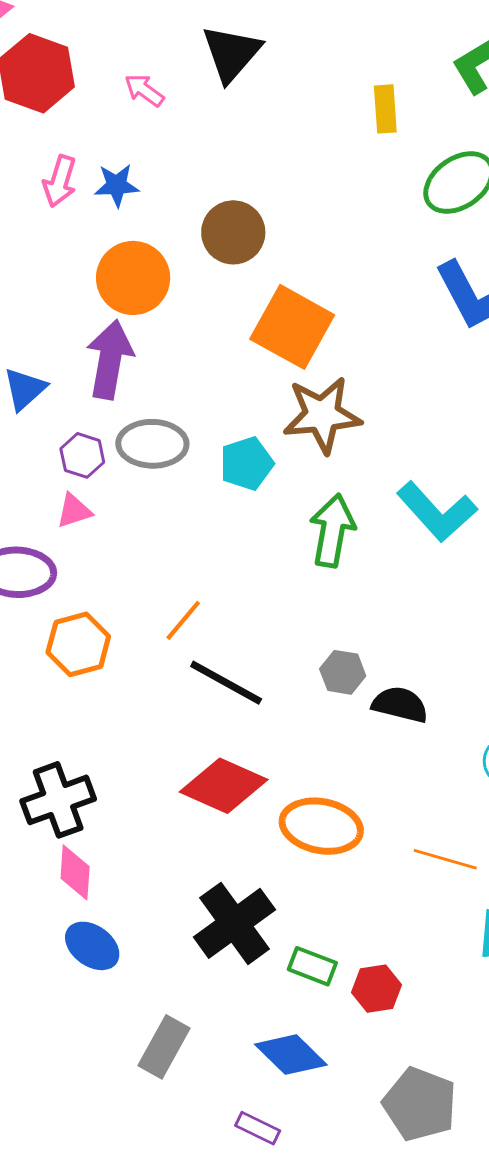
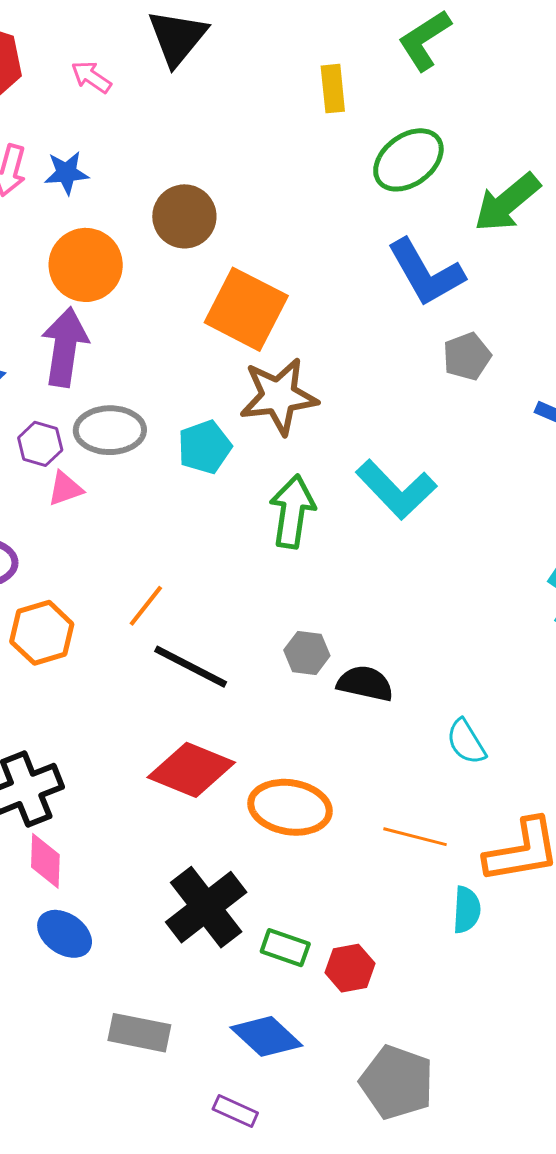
pink triangle: (74, 511) -> (65, 489), moved
gray rectangle: (164, 1047) -> (139, 1033), turned 74

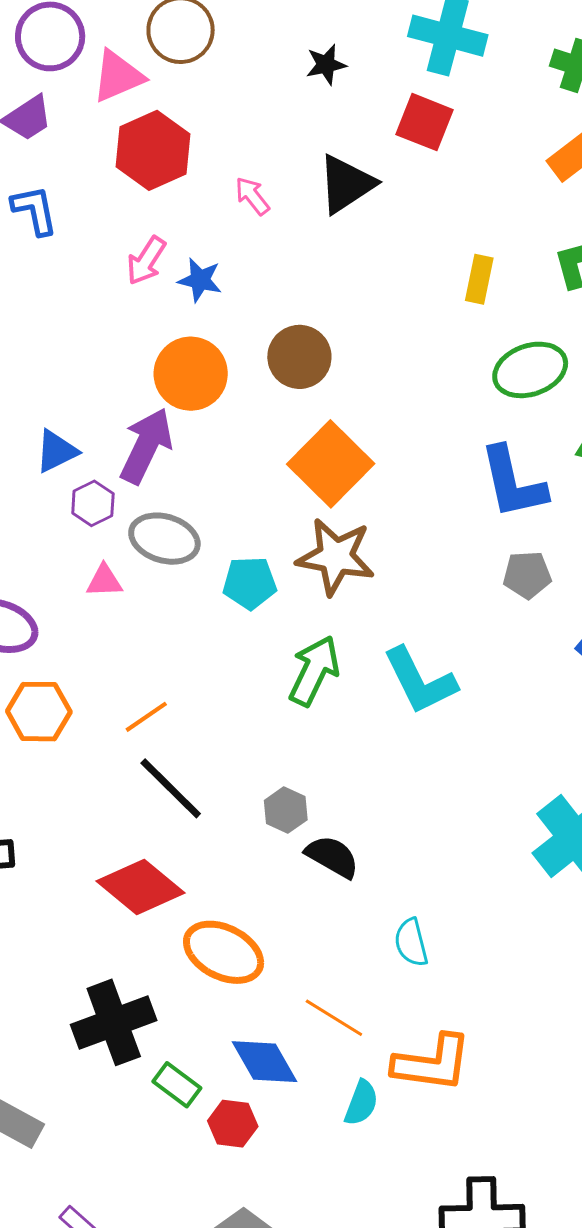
purple hexagon: (40, 444) -> (93, 503), moved
blue diamond: (266, 1036) -> (264, 1062), moved

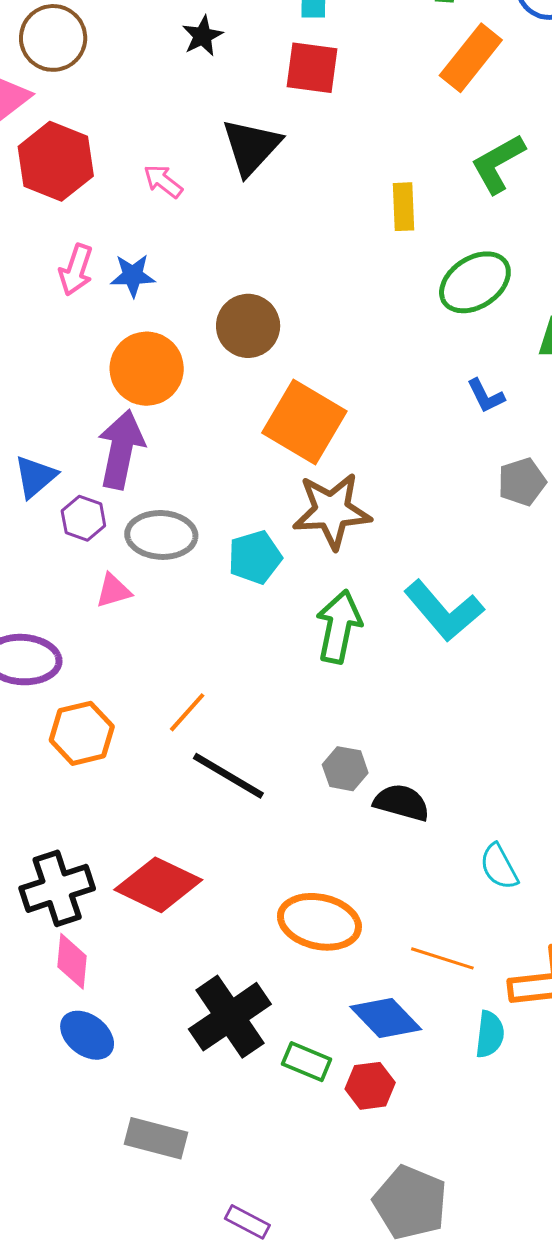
blue L-shape: (513, 483) -> (486, 396), size x0.5
red diamond: (140, 887) -> (158, 885), moved

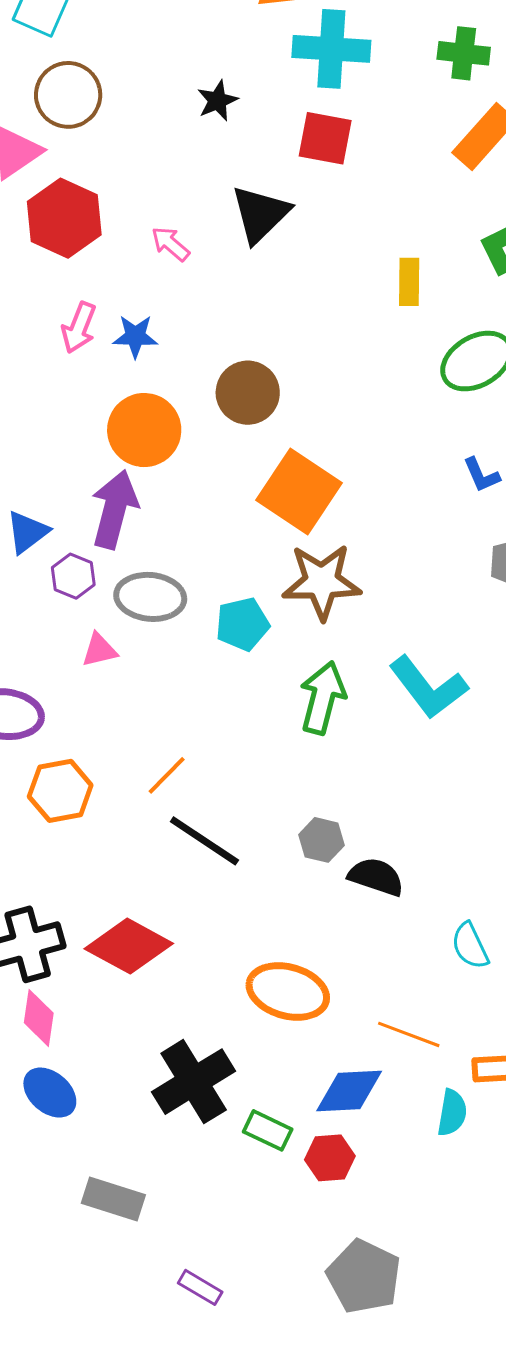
blue diamond: (386, 1018) -> (349, 1091), turned -52

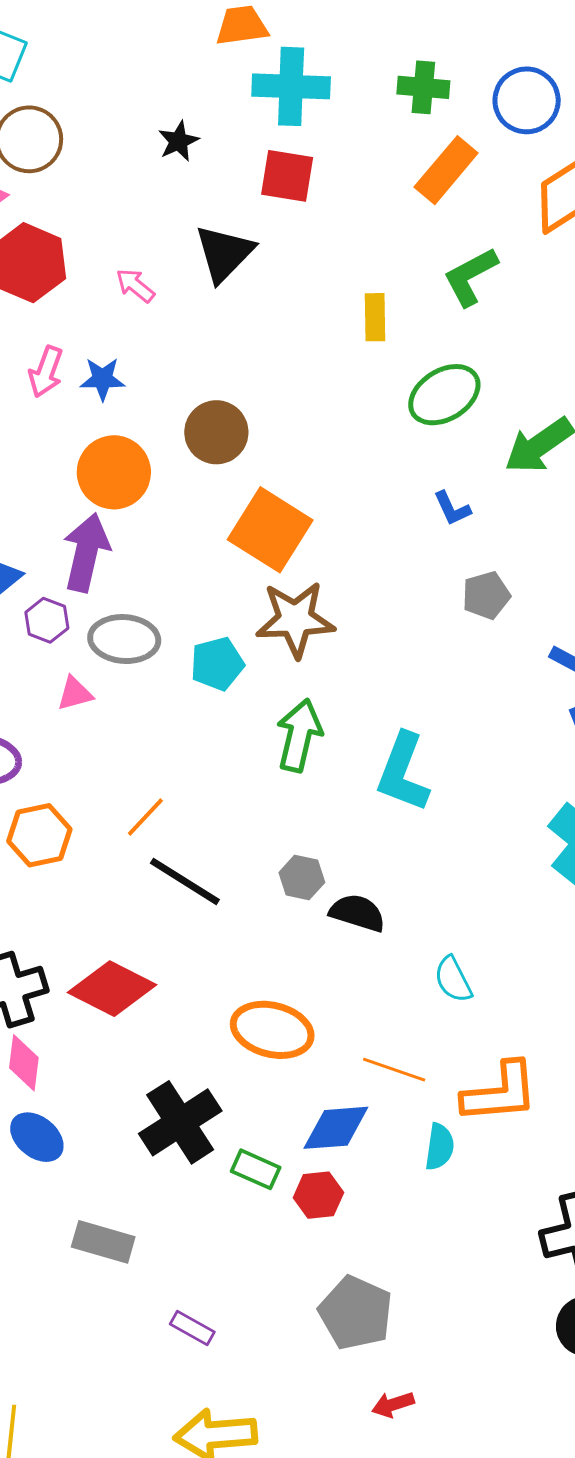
cyan L-shape: (428, 687) -> (403, 772), moved, turned 60

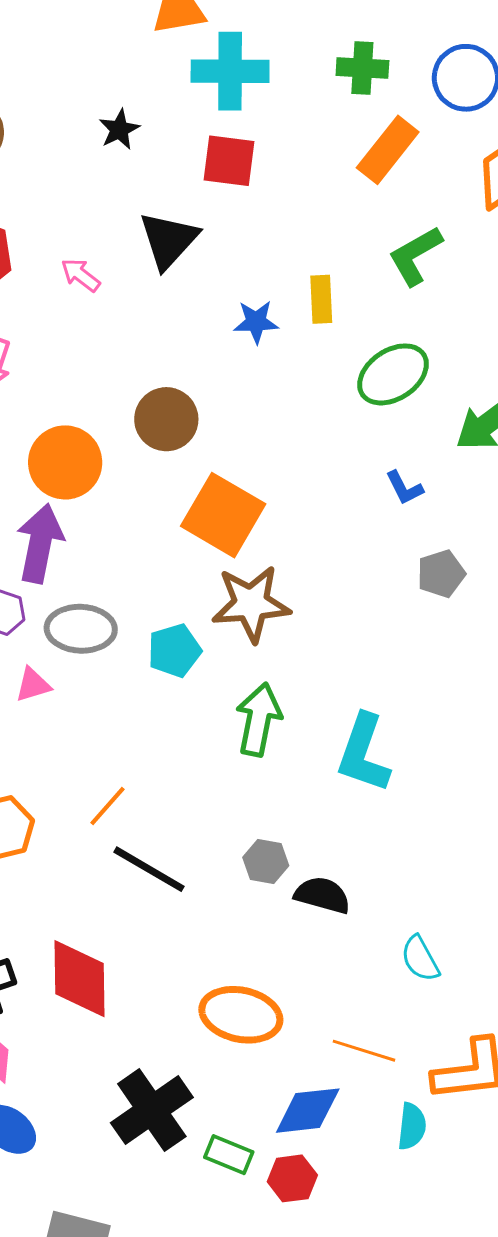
blue star: (102, 379) -> (256, 322), moved
red diamond: (112, 989) -> (79, 979), turned 64

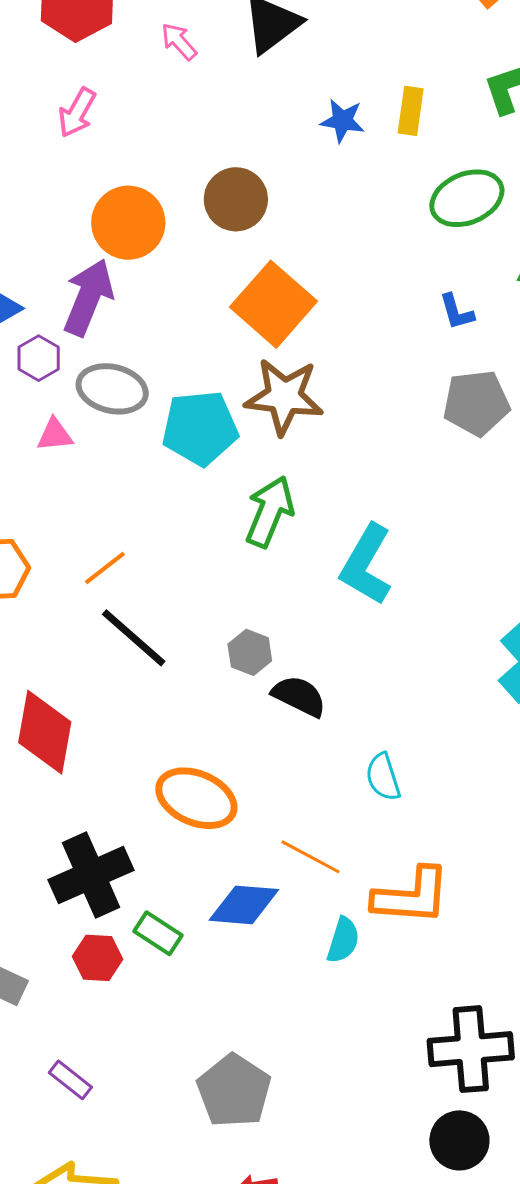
gray pentagon: (441, 574) -> (476, 403), size x1.4
cyan pentagon: (174, 651) -> (200, 428), size x1.4
red hexagon: (292, 1178) -> (98, 958), moved

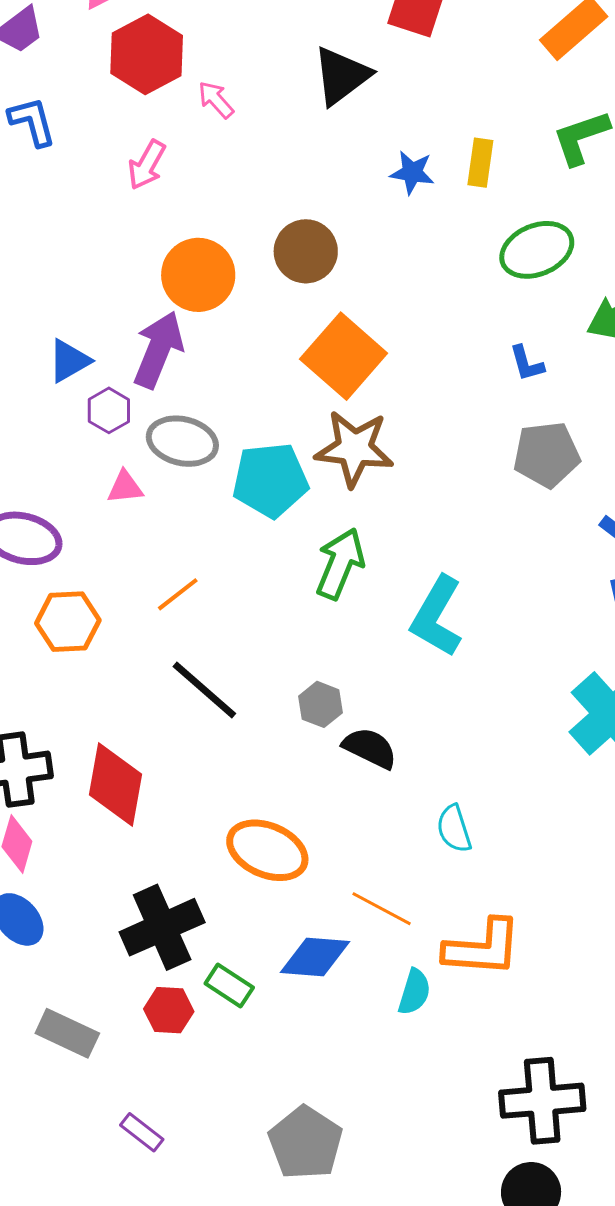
pink arrow: (179, 42) -> (216, 100), moved
orange line: (105, 568) -> (178, 594), moved

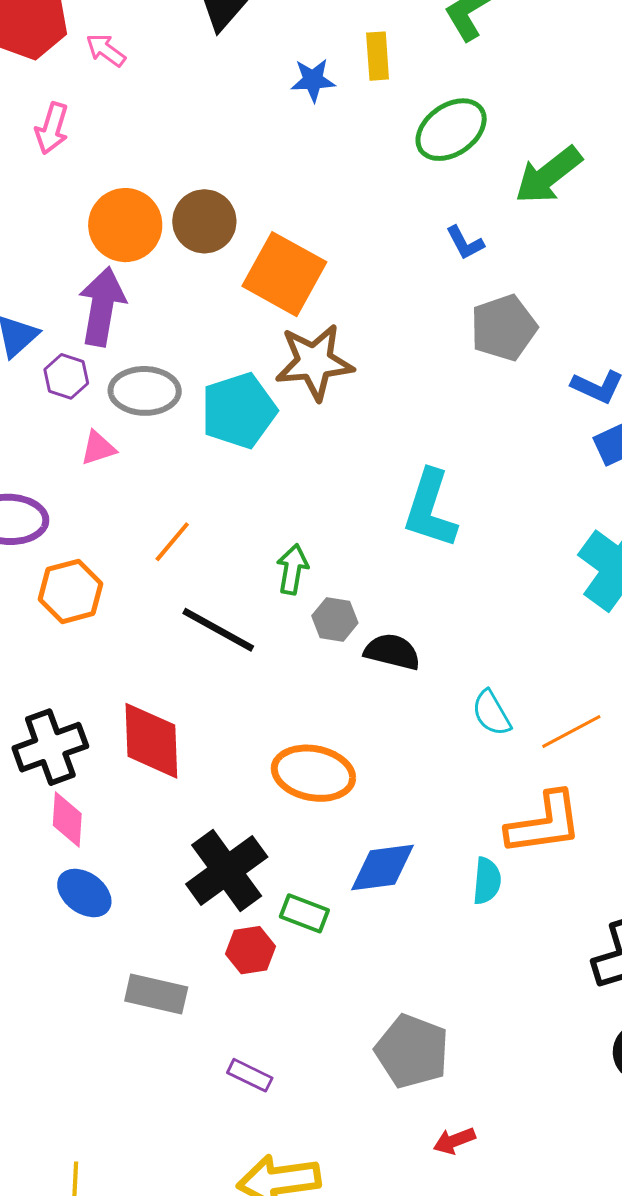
brown circle: (306, 251) -> (204, 221), moved
green arrow: (340, 564) -> (292, 569), moved, size x0.7
orange line: (382, 909) -> (571, 731), moved, turned -44

